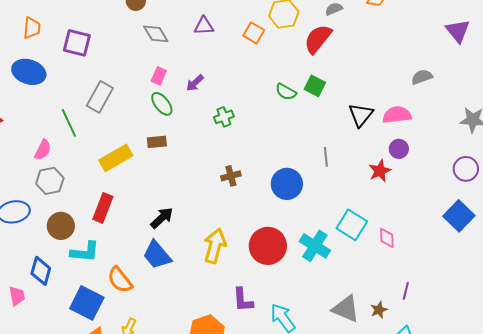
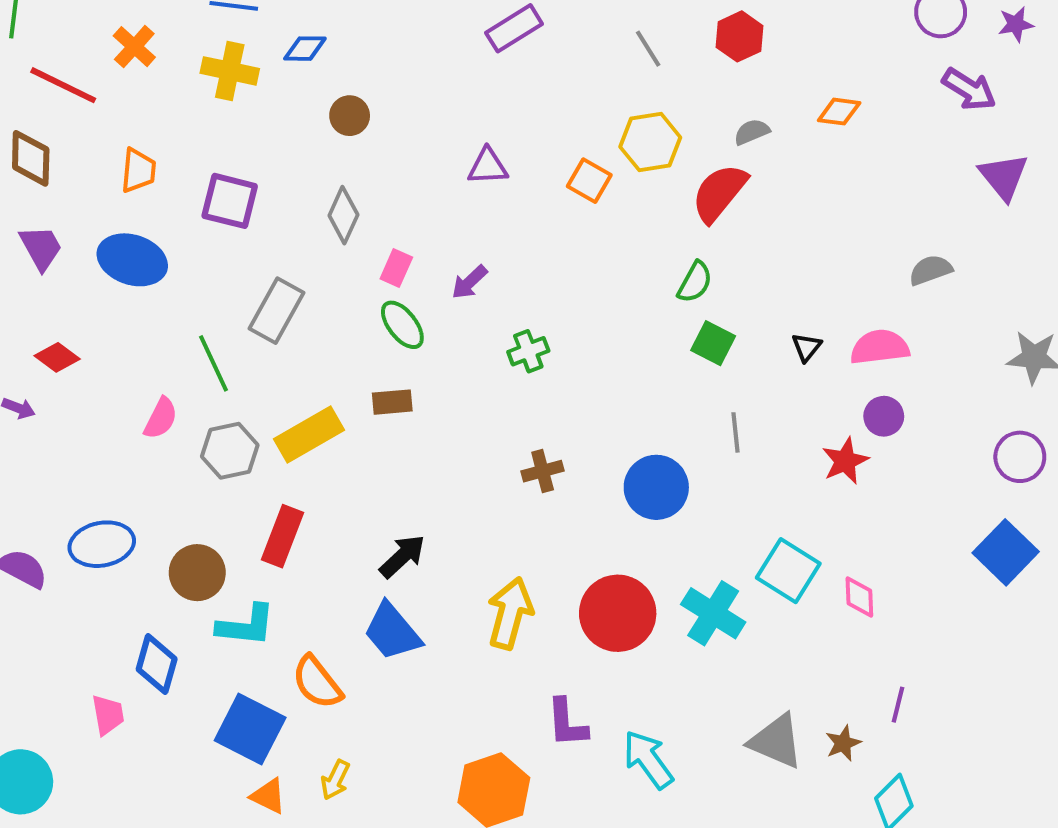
gray diamond: (156, 34) -> (343, 215), moved, turned 56
green square: (315, 86) -> (713, 343), moved
green semicircle: (286, 92) -> (695, 282), moved, turned -90
black triangle: (361, 115) -> (807, 347), size x0.6
gray hexagon: (50, 181) -> (230, 451), moved

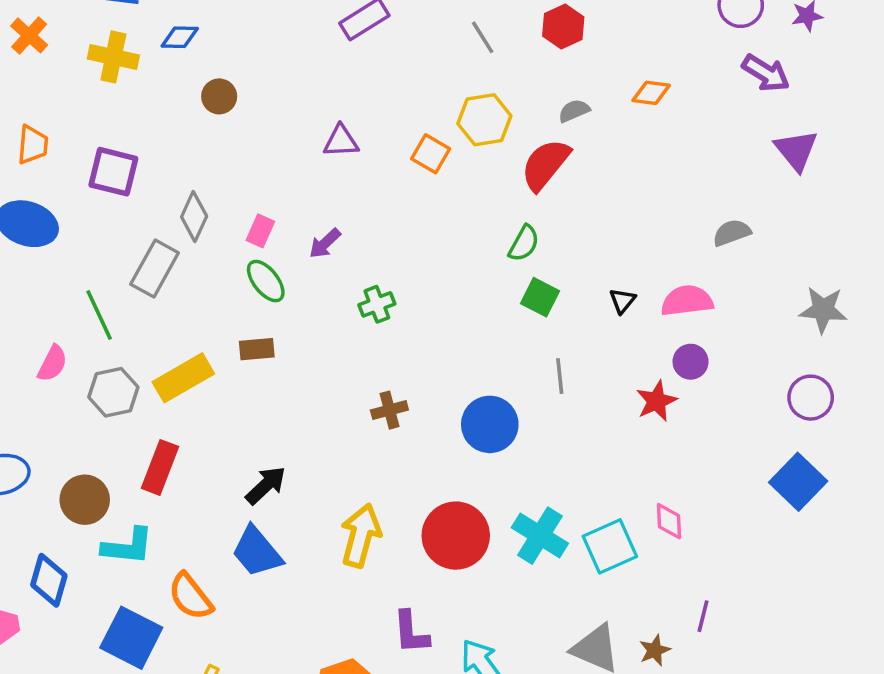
gray diamond: (343, 215) -> (194, 216), moved
cyan square: (788, 571) -> (610, 546), moved, turned 34

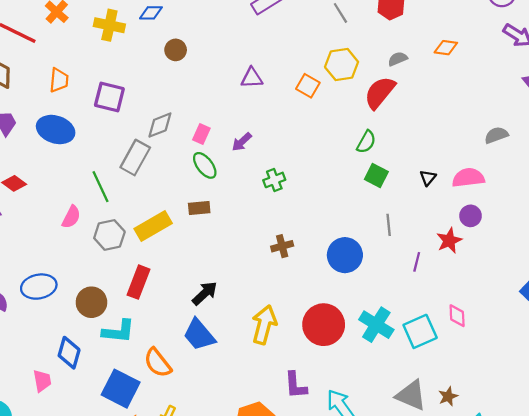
gray diamond: (194, 216) -> (160, 125), turned 44
purple line: (703, 616) -> (417, 262), moved

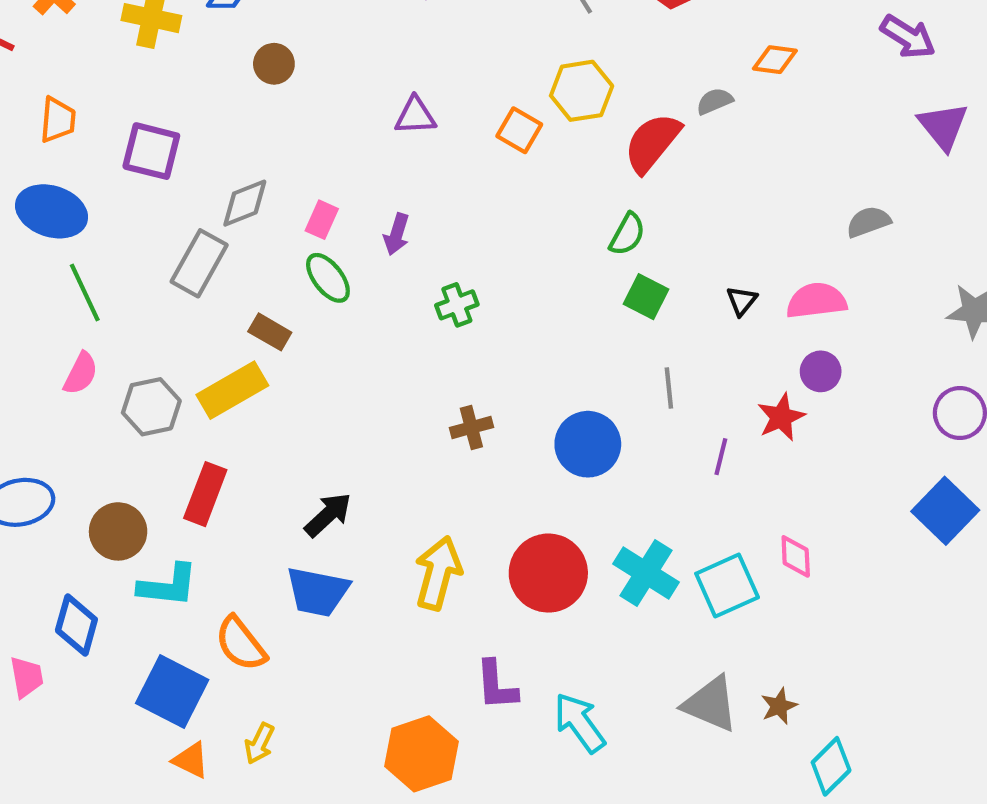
gray semicircle: (398, 59) -> (715, 101), moved
purple arrow: (242, 142) -> (397, 234), turned -30
green line: (100, 187) -> (85, 292), moved
brown rectangle: (199, 208) -> (270, 332), moved, turned 35
blue trapezoid: (199, 335) -> (318, 592), turned -39

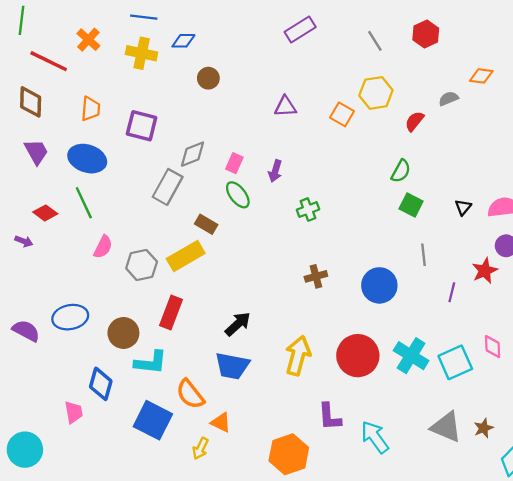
red semicircle: (652, 143) -> (414, 121), size x0.6
green line: (85, 292) -> (84, 203), moved
orange triangle: (191, 760) -> (221, 422), moved

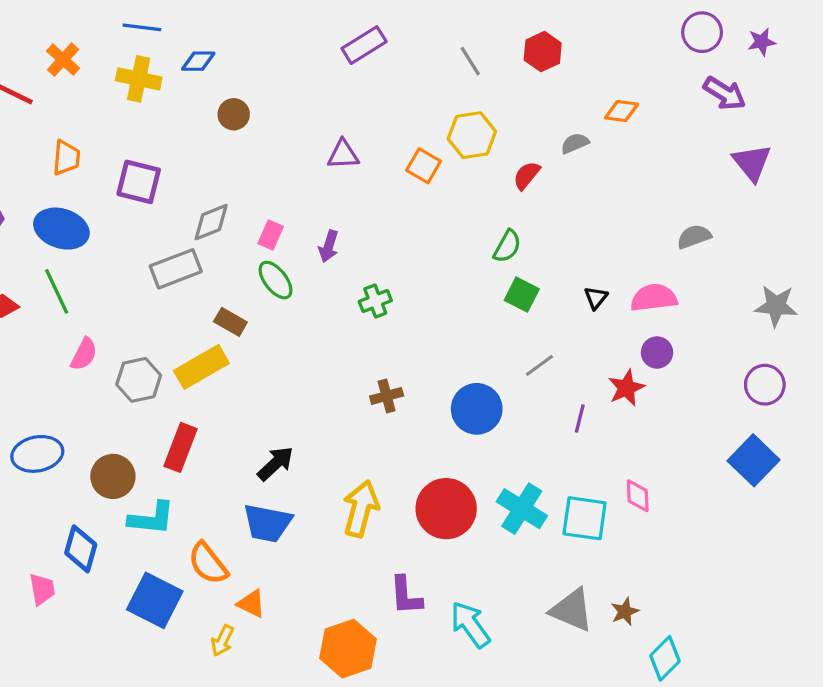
gray rectangle: (168, 187) -> (176, 269), turned 40
gray line: (424, 255) -> (539, 365), turned 60
cyan square: (455, 362) -> (585, 518), turned 32

